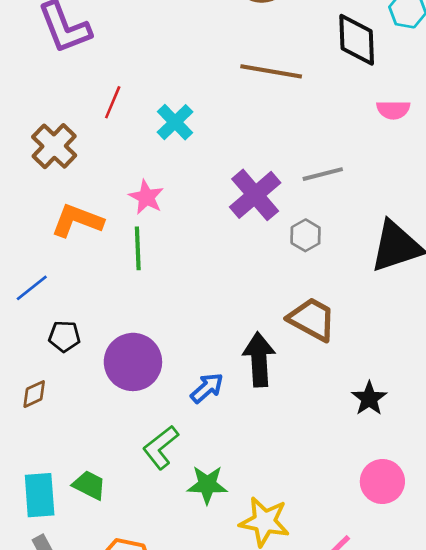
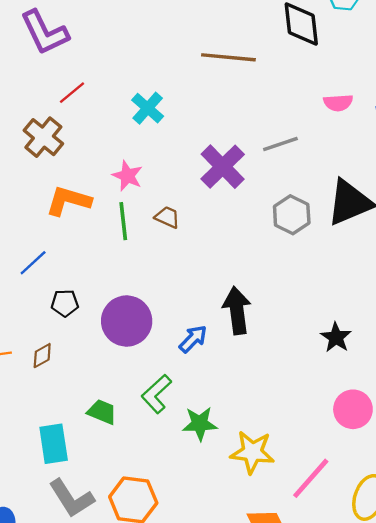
red line: (113, 102) -> (72, 93), moved, turned 32
pink semicircle: (393, 110) -> (338, 103), moved
gray hexagon: (306, 235) -> (292, 215), moved, size x1.4
brown trapezoid: (312, 319) -> (167, 217), moved, size x0.6
green trapezoid: (89, 485) -> (102, 412), moved

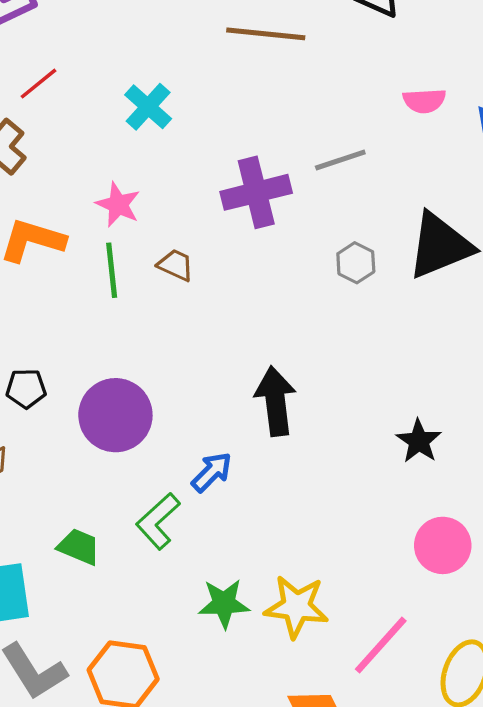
purple cross: (223, 167) -> (256, 192), turned 30
gray hexagon: (292, 215) -> (356, 263), size x0.7
blue arrow: (193, 339) -> (212, 472), moved
green star: (200, 424) -> (224, 603), moved

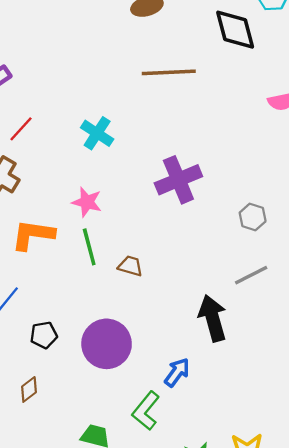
gray line: (340, 160) -> (251, 275), moved
brown trapezoid: (176, 265) -> (130, 266), moved

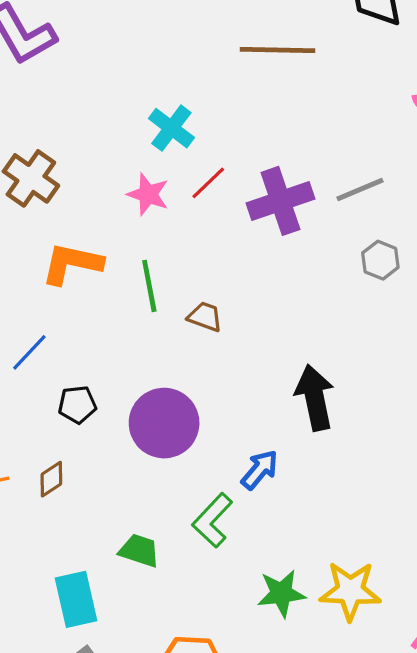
red line: (21, 129) -> (208, 183), moved
pink star: (87, 202) -> (148, 194), moved
gray line: (251, 275) -> (360, 189), moved

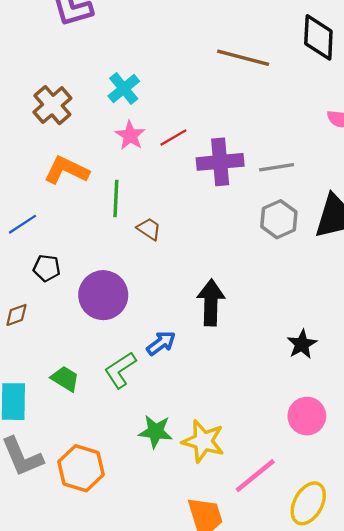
cyan cross: (171, 128) -> (124, 89), moved
gray hexagon: (380, 260) -> (279, 219), size x1.4

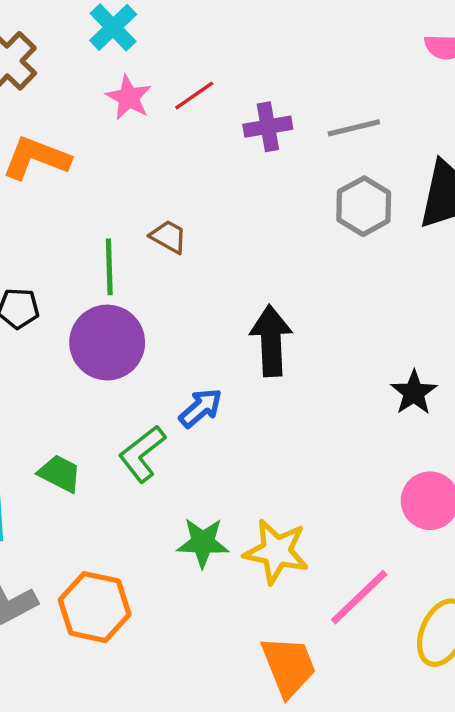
purple cross: (220, 162) -> (268, 127), size x0.7
green line: (116, 199) -> (109, 267), moved

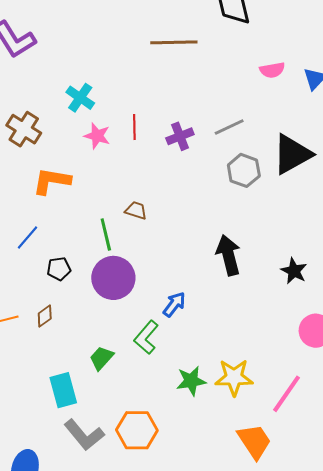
red line: (194, 95) -> (134, 127), turned -45
black arrow: (271, 341) -> (228, 255), moved
green trapezoid: (60, 473) -> (101, 358), turned -64

